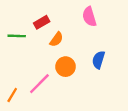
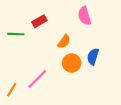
orange semicircle: (56, 39) -> (64, 42), moved
orange circle: (66, 67) -> (72, 63), moved

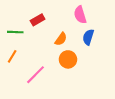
blue semicircle: (93, 57) -> (88, 37), moved
orange line: (12, 90) -> (12, 56), moved

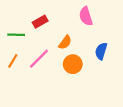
blue semicircle: (88, 37) -> (101, 51), moved
pink line: (36, 75) -> (39, 59), moved

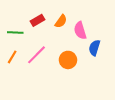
pink semicircle: (86, 16) -> (80, 30), moved
orange semicircle: (65, 42) -> (61, 21), moved

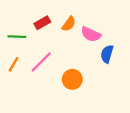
pink semicircle: (80, 30) -> (91, 34), turned -48
orange circle: (68, 60) -> (72, 79), moved

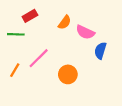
red rectangle: (42, 23) -> (30, 16), moved
orange line: (13, 64) -> (15, 70), moved

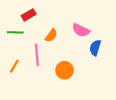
orange semicircle: (65, 22) -> (51, 35), moved
pink line: (39, 58) -> (37, 55), turned -50

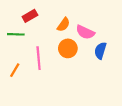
orange semicircle: (51, 35) -> (64, 25), moved
orange circle: (64, 70) -> (68, 48), moved

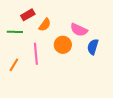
orange semicircle: (64, 25) -> (45, 25), moved

